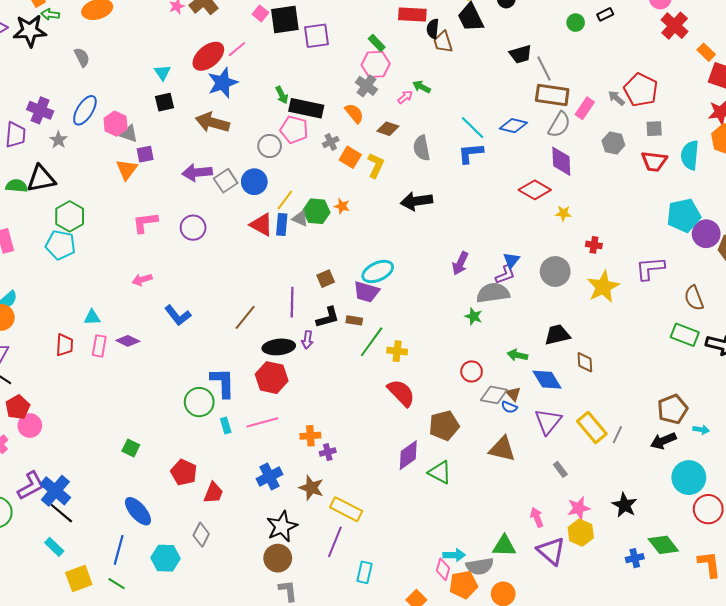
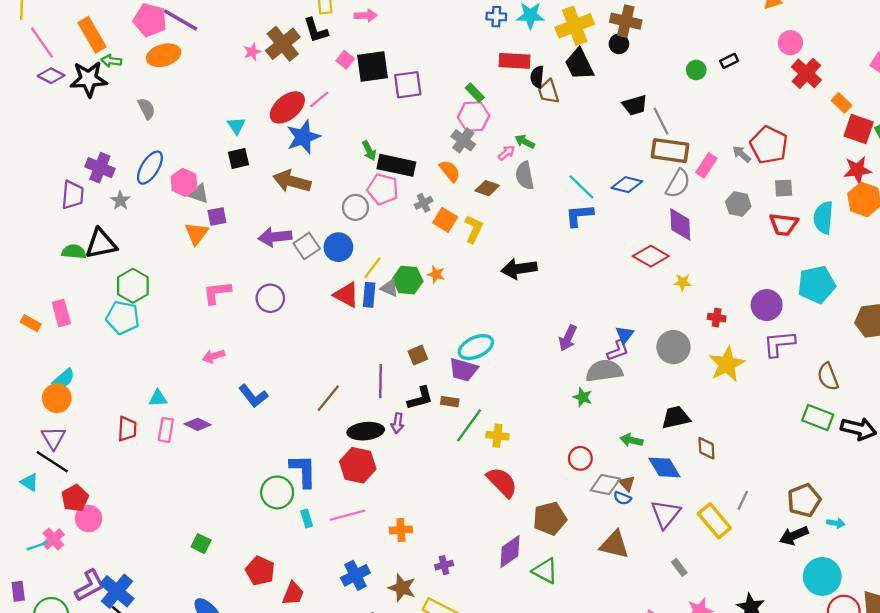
gray semicircle: (422, 148) -> (525, 176), moved
purple circle: (706, 234) -> (767, 305), moved
gray line: (617, 435) -> (743, 500), moved
purple cross: (328, 452) -> (444, 565), moved

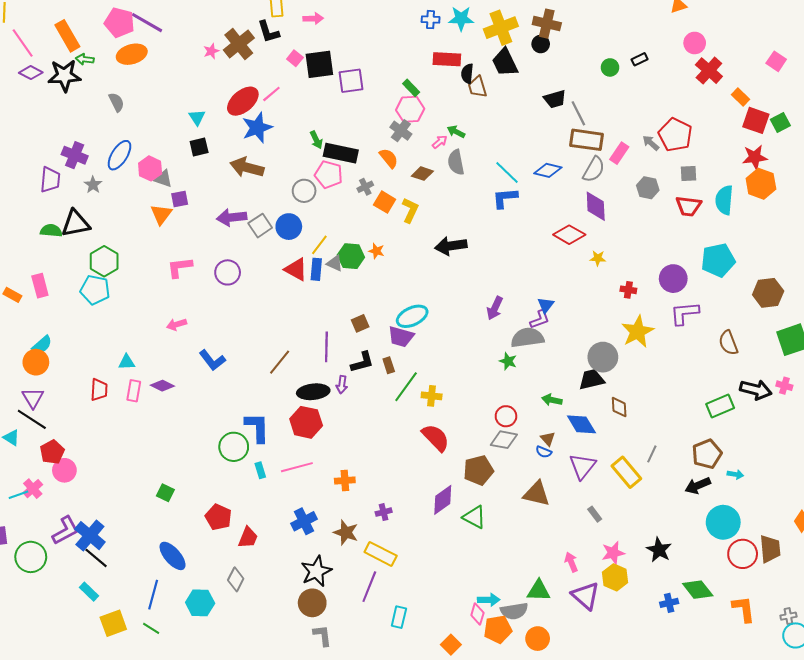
gray circle: (673, 347) -> (603, 357), moved
brown rectangle: (450, 402) -> (389, 365), turned 63
green rectangle: (818, 417) -> (720, 406), moved, turned -44
gray diamond: (605, 484) -> (504, 440), moved

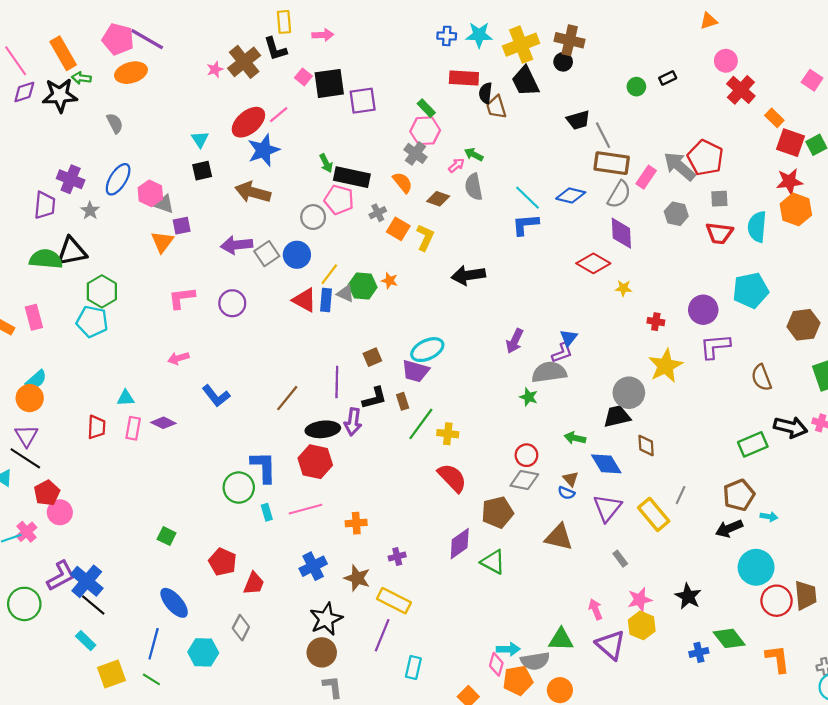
purple diamond: (31, 73) -> (24, 92), turned -45
gray arrow: (651, 143) -> (680, 166), size x1.8
green semicircle: (51, 231) -> (46, 259), size x1.4
purple arrow: (342, 385) -> (353, 422), size x1.4

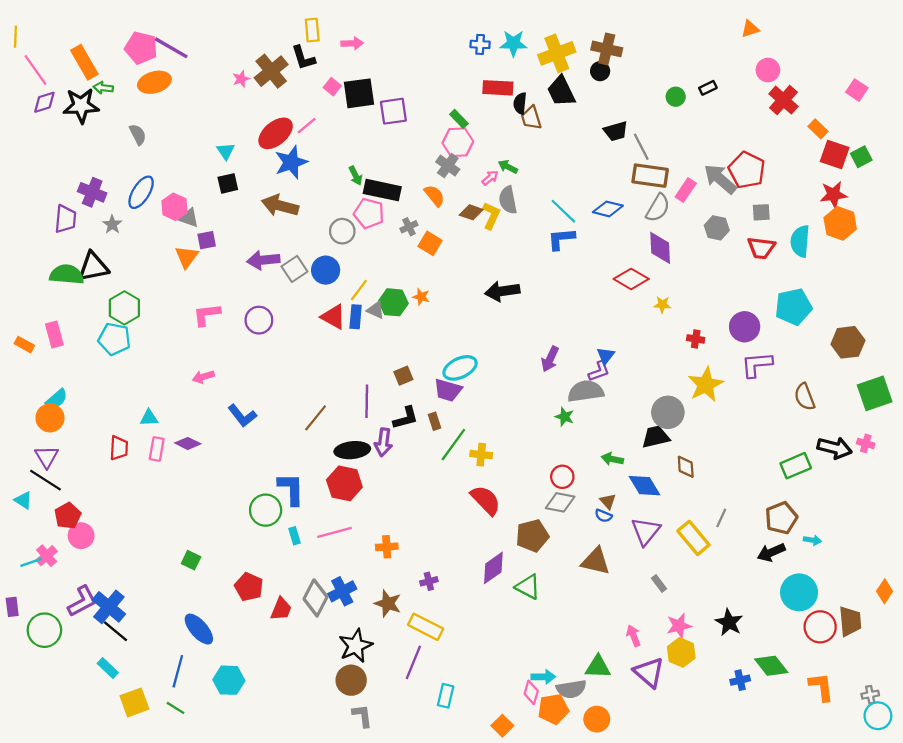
yellow L-shape: (425, 237) -> (491, 216), moved
gray diamond: (241, 628) -> (316, 598), moved, size x1.4

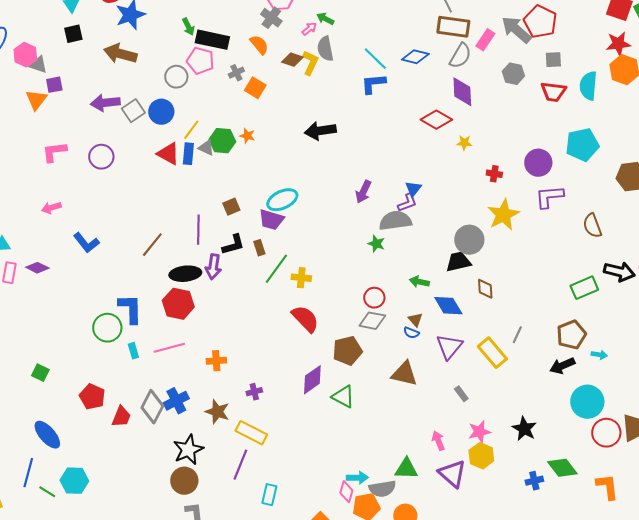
green line: (176, 708) -> (47, 492), moved

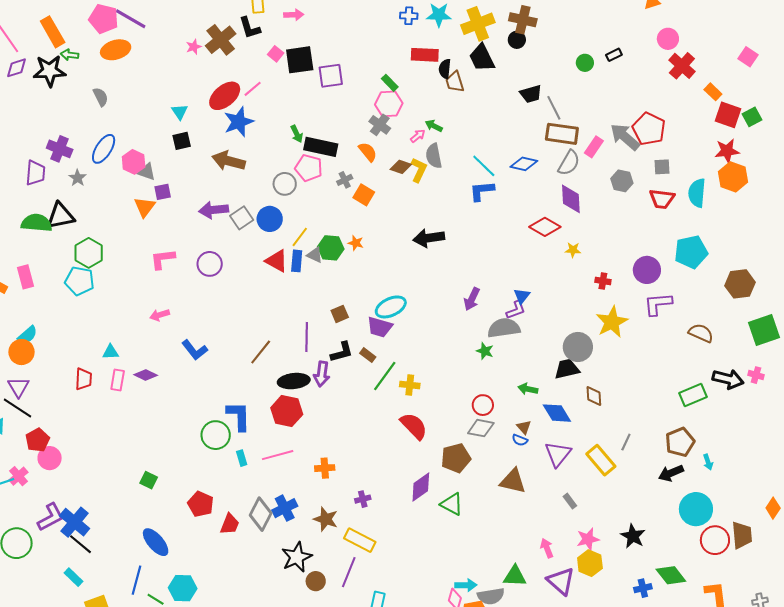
brown semicircle: (592, 226) -> (701, 333), turned 135
brown rectangle: (259, 248) -> (368, 355), turned -35
cyan arrow: (599, 355) -> (708, 462), turned 63
brown circle: (184, 481) -> (316, 581), moved, size x0.7

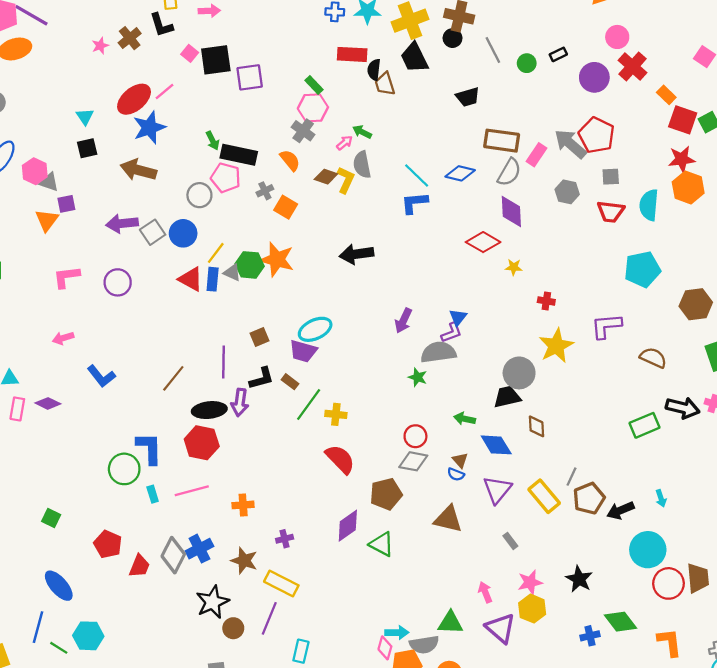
brown cross: (221, 40) -> (130, 38), size x0.7
gray line: (554, 108) -> (493, 50), moved
orange star: (356, 243) -> (277, 260), size x2.0
purple circle: (647, 270) -> (594, 77), moved
brown pentagon: (680, 442) -> (589, 498), moved

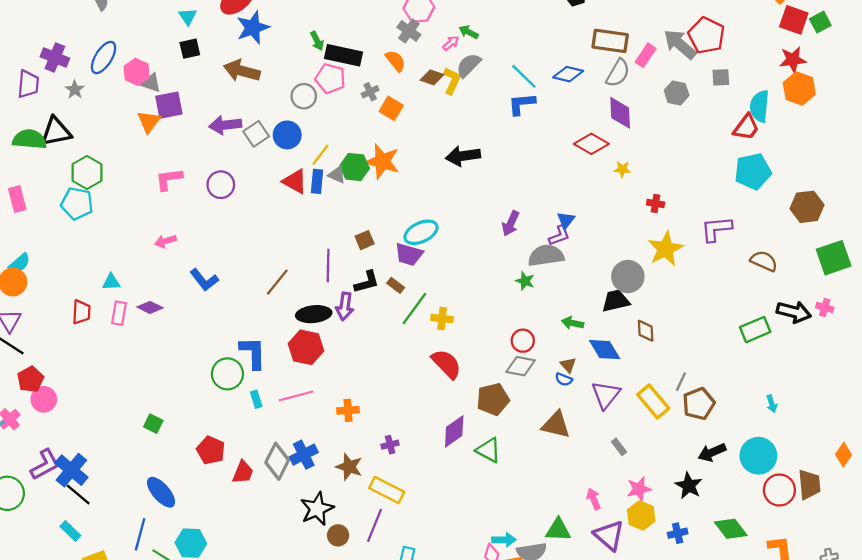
gray semicircle: (362, 165) -> (469, 65), turned 56
purple square: (66, 204) -> (169, 105), size x1.5
red trapezoid: (611, 212) -> (746, 127), moved, turned -60
black arrow: (621, 510) -> (712, 452), moved
blue cross: (590, 636) -> (678, 533), moved

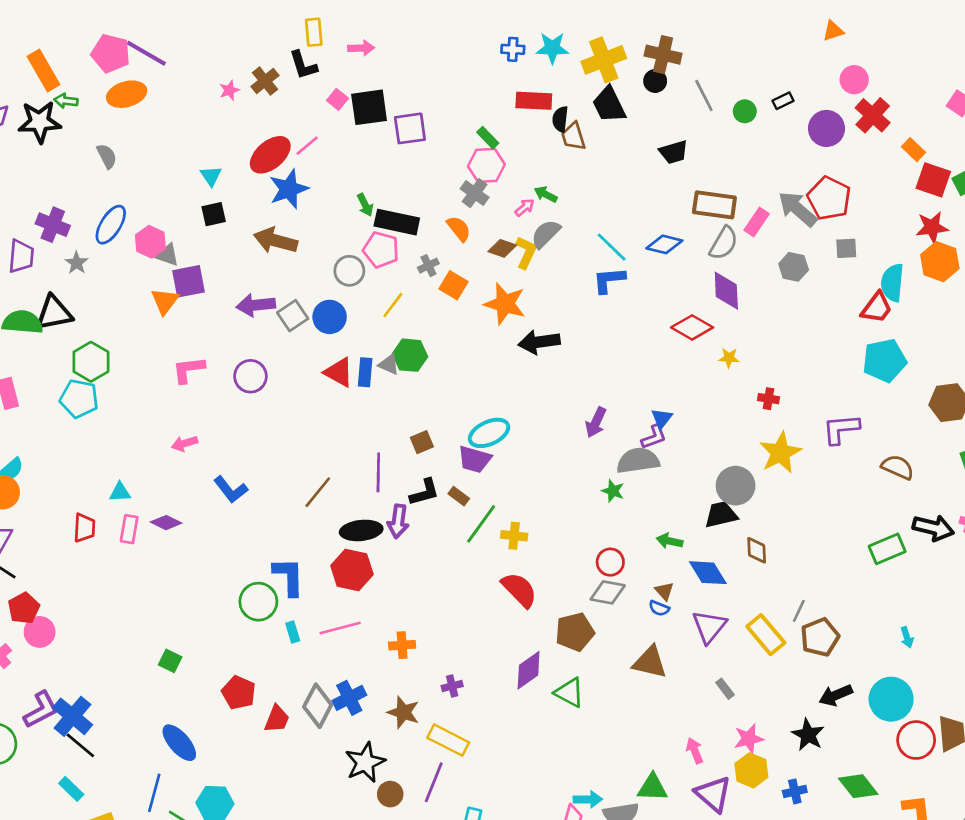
yellow line: (320, 155) -> (393, 305), moved
orange star: (382, 161) -> (505, 304), moved

